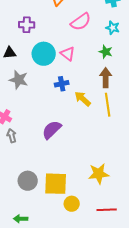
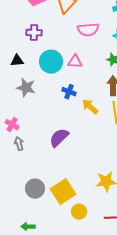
pink semicircle: (81, 22) -> (88, 30), turned 30
pink triangle: (68, 54) -> (75, 62), turned -35
blue cross: (62, 84) -> (69, 92), turned 32
yellow square: (56, 184) -> (63, 192), turned -35

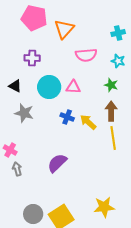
black triangle: (17, 61) -> (15, 86), turned 32
yellow arrow: (90, 107) -> (88, 122), moved

